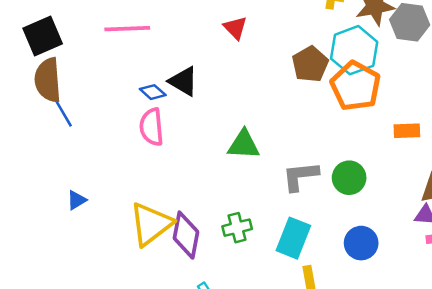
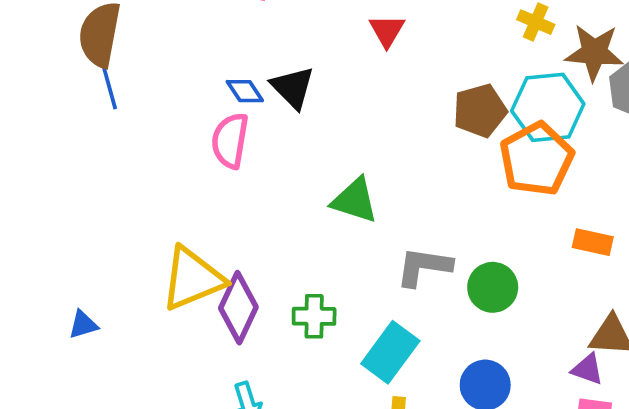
blue triangle: (76, 200) -> (83, 325), moved

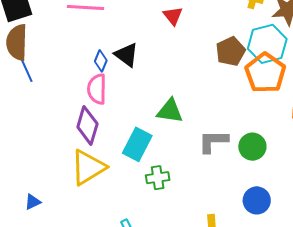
blue diamond: (245, 91) -> (101, 61), turned 65
purple diamond: (238, 308) -> (87, 125), moved
cyan rectangle: (390, 352) -> (137, 144), moved

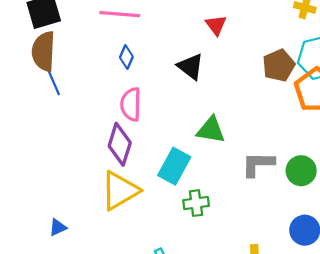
black triangle: (126, 55) -> (191, 66), moved
blue diamond: (101, 61) -> (126, 57), moved

